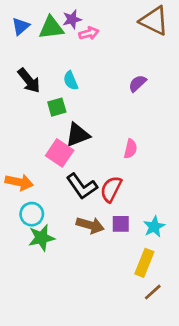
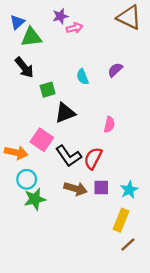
green triangle: (51, 28) -> (31, 37), moved
cyan semicircle: (71, 81) -> (83, 77), moved
pink square: (60, 153) -> (42, 140), moved

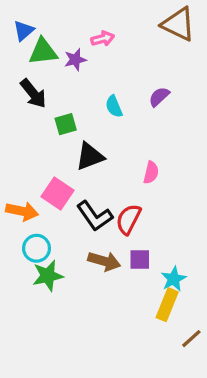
purple star: (60, 16) -> (75, 60), moved
cyan star: (129, 190) -> (174, 279), moved
brown line: (128, 245) -> (191, 339), moved

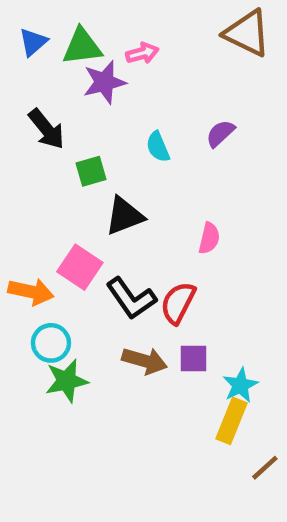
green triangle: (43, 52) -> (82, 47), moved
purple star: (75, 60) -> (104, 82), size x1.4

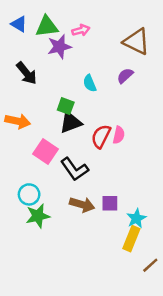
brown triangle: (247, 33) -> (136, 42), moved
blue triangle: (33, 42) -> (19, 24), turned -48
green square: (91, 171) -> (66, 106), moved, turned 36
orange arrow: (31, 292) -> (18, 121), moved
red semicircle: (178, 303) -> (101, 136), moved

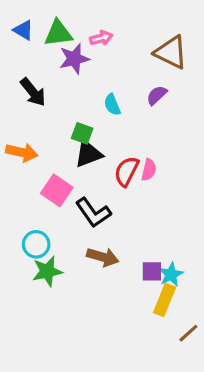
purple square: (110, 203) -> (152, 271), moved

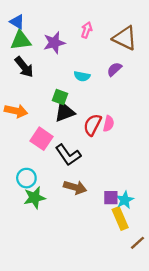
green triangle: (58, 33) -> (21, 40), moved
pink arrow: (101, 38) -> (87, 30), moved, turned -56
cyan semicircle: (112, 105) -> (82, 76), turned -56
yellow rectangle: (165, 300) -> (120, 219), turned -45

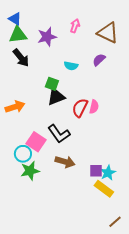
orange arrow: (16, 111) -> (15, 107), moved, turned -30
pink square: (41, 139) -> (36, 142), moved
yellow rectangle: (120, 219) -> (104, 189), turned -30
brown line: (138, 243) -> (115, 222), moved

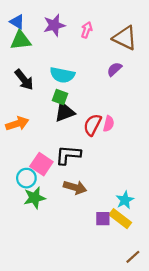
purple star: (47, 37) -> (54, 25), moved
black arrow: (21, 58) -> (24, 80), moved
cyan semicircle: (71, 66) -> (62, 75), moved, size x1.5
black L-shape: (59, 134) -> (68, 155), turned 130
purple square: (96, 171) -> (103, 219), moved

